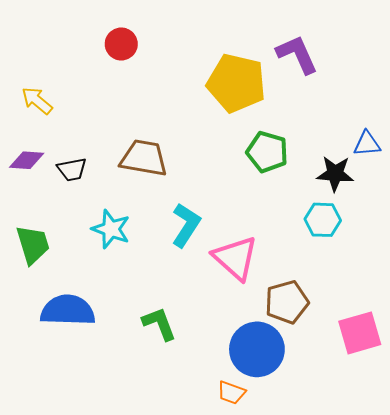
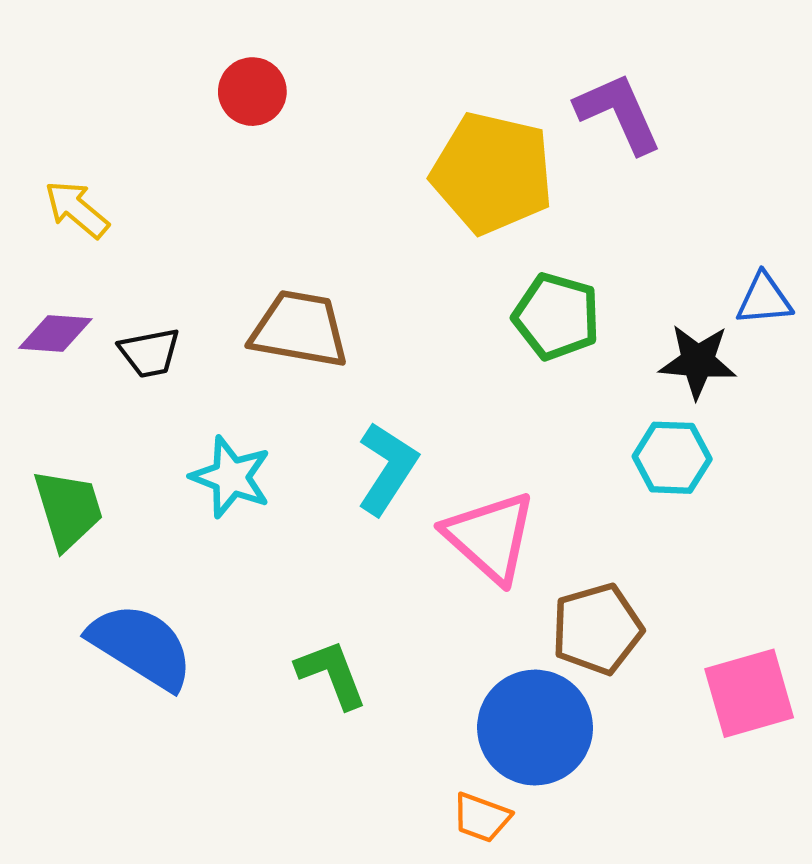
blue semicircle: (68, 310) -> (141, 646), turned 30

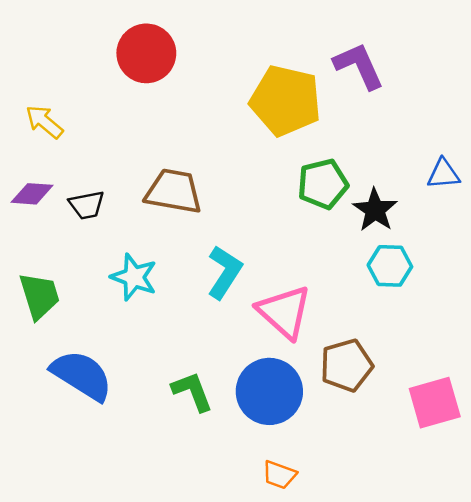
red circle: (252, 92) -> (146, 53), size x1.5
green pentagon: (556, 316) -> (323, 184), turned -30
black star: (698, 361) -> (375, 210), moved, turned 30
blue circle: (535, 728) -> (269, 391), moved

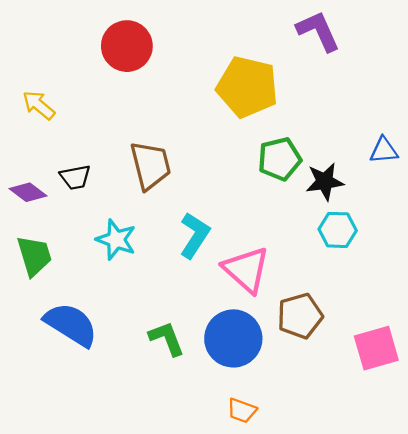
purple L-shape: (359, 66) -> (318, 31), moved
brown trapezoid: (174, 191) -> (151, 165), turned 66
purple diamond: (32, 194) -> (28, 192), moved, turned 33
black star: (375, 210) -> (325, 182), turned 30

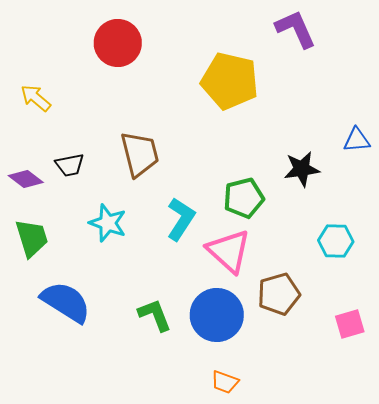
green pentagon: (280, 159) -> (244, 198), moved
cyan hexagon: (338, 230) -> (336, 241), moved
pink square: (376, 348) -> (350, 324), size x0.7

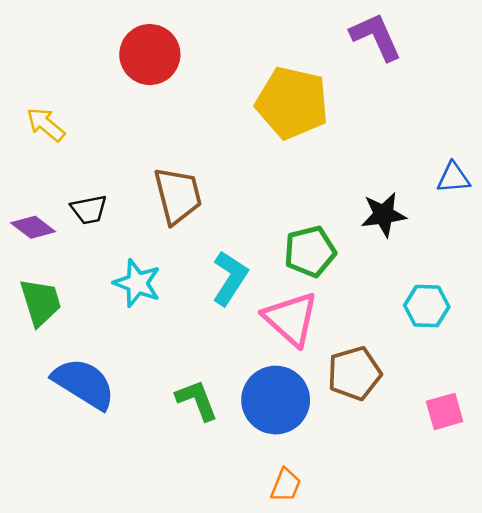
orange trapezoid: (225, 382) -> (286, 485), turned -88

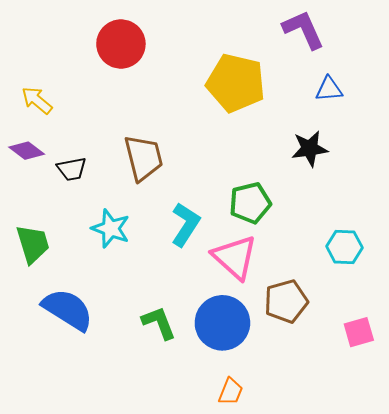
blue triangle: (453, 178) -> (329, 89), moved
black star: (384, 215) -> (310, 149), moved
purple diamond: (33, 227) -> (27, 151), moved

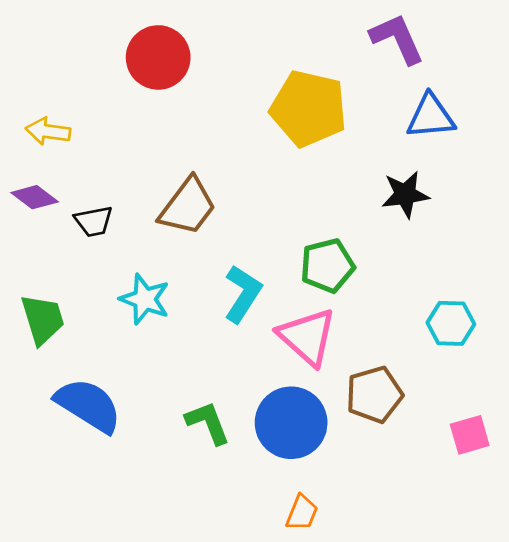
blue triangle: (329, 89) -> (431, 117), size x1.4
yellow arrow: (37, 100) -> (48, 131), turned -32
brown trapezoid: (143, 158) -> (188, 207), turned 51

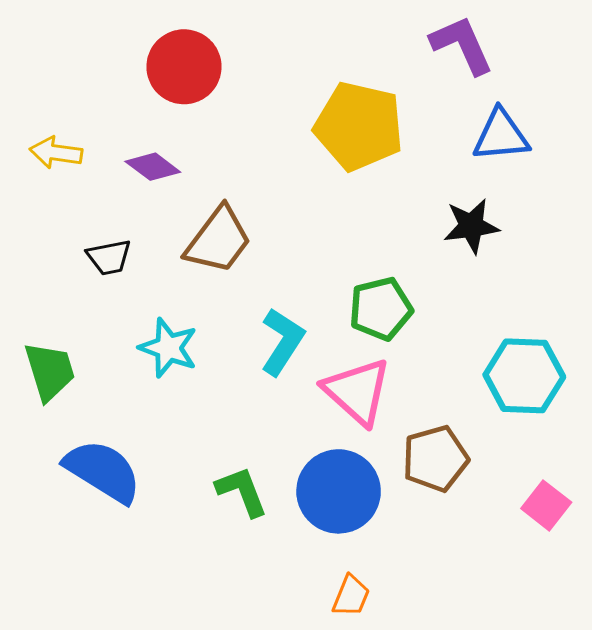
purple diamond: (35, 197) -> (153, 167), moved
cyan hexagon: (451, 323) -> (524, 376), size x1.4
pink square: (470, 435) -> (546, 505), turned -36

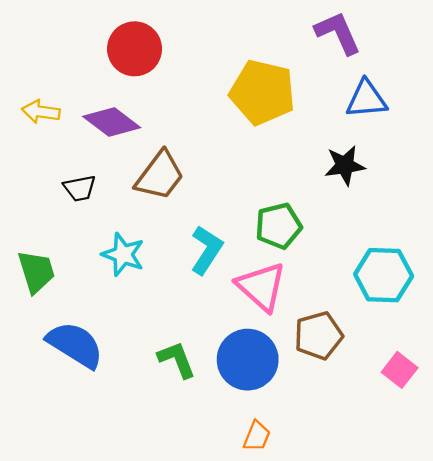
purple diamond: (153, 167) -> (112, 122), size x1.4

